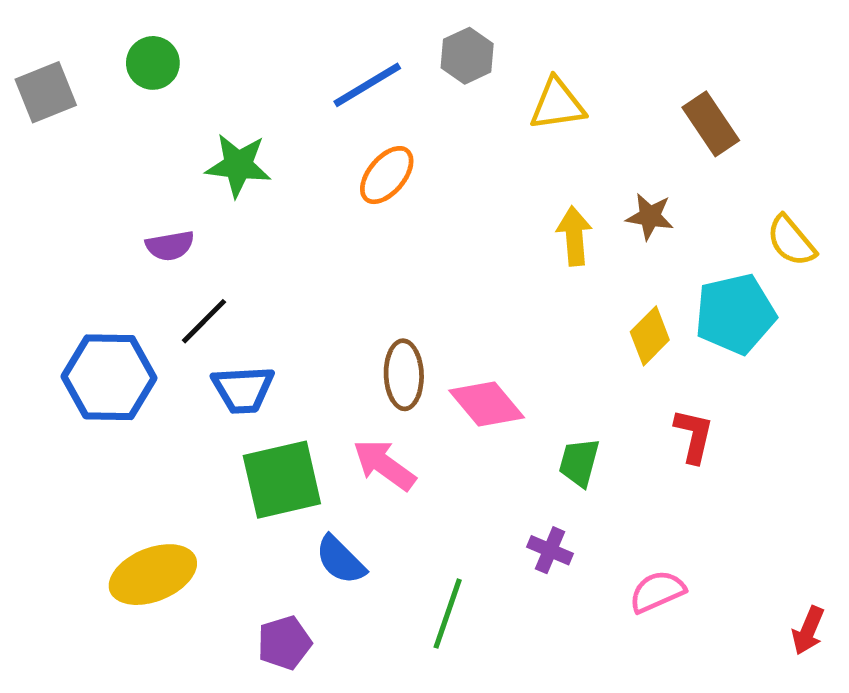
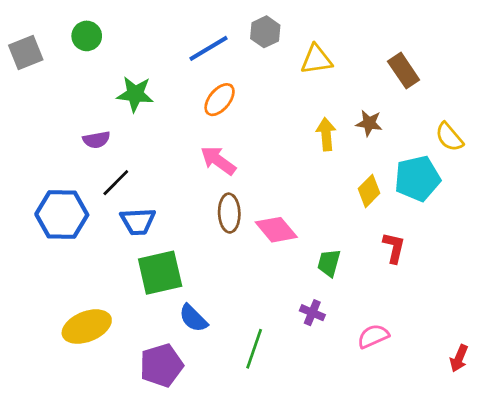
pink arrow: (384, 465) -> (218, 160), moved
purple pentagon: (284, 643) -> (161, 365), size x1.4

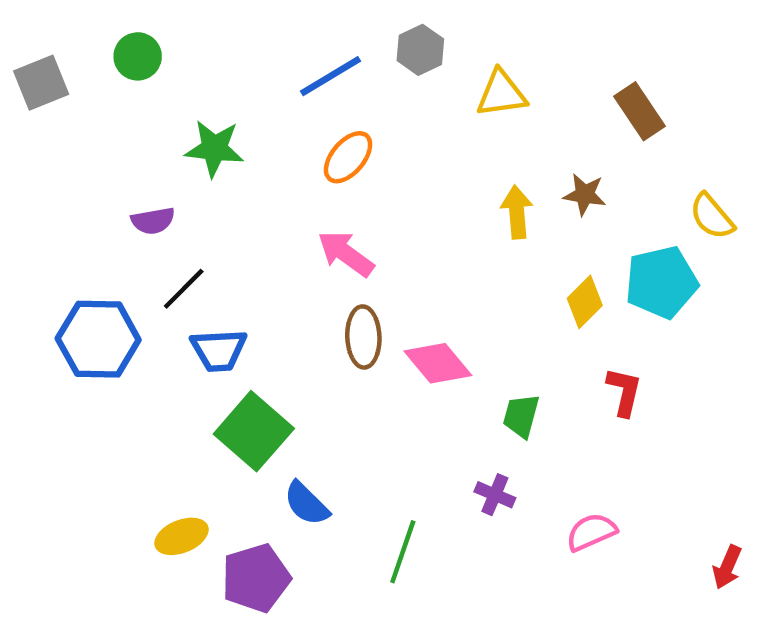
green square: (160, 273) -> (254, 431), turned -36
yellow ellipse: (87, 327) -> (181, 536), moved, size x0.7

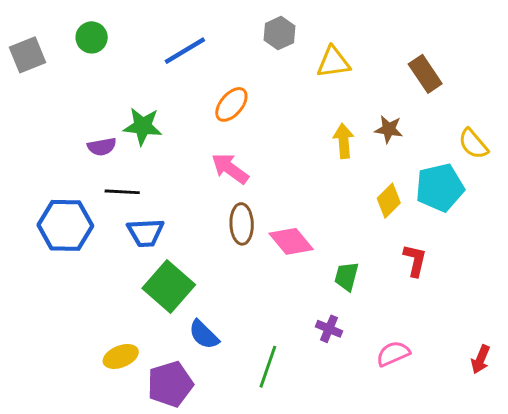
blue line: (330, 76) -> (185, 51), moved
green star: (214, 148) -> (143, 126), moved
black line: (184, 289) -> (122, 192), turned 48
red arrow: (727, 567) -> (481, 359), moved

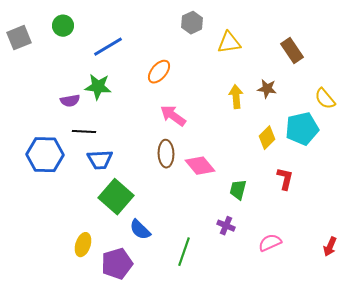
blue line: (185, 51) -> (108, 47), moved
pink arrow: (230, 169) -> (173, 116), moved
yellow ellipse: (121, 356) -> (83, 245), turned -50

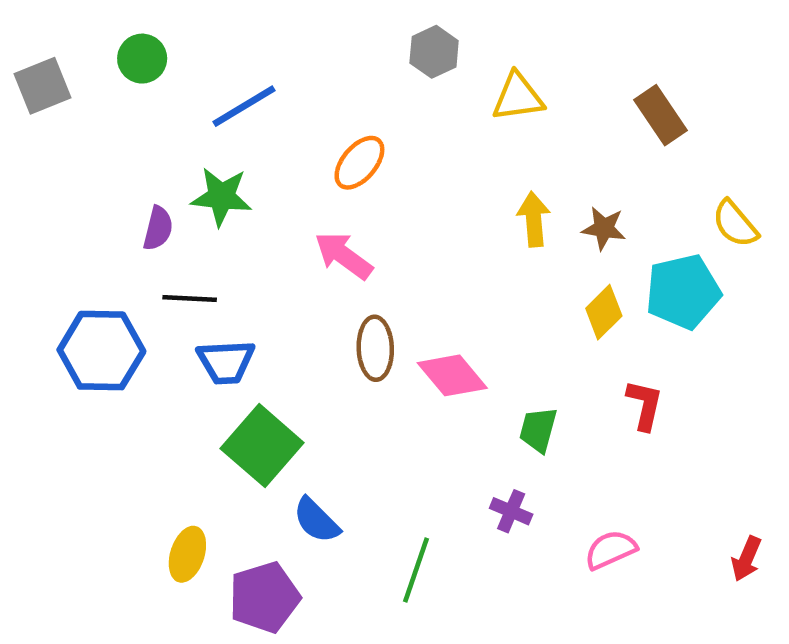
brown star: (267, 89) -> (604, 228), moved
purple semicircle: (70, 101) -> (158, 228), turned -66
pink arrow: (173, 116) -> (344, 255), moved

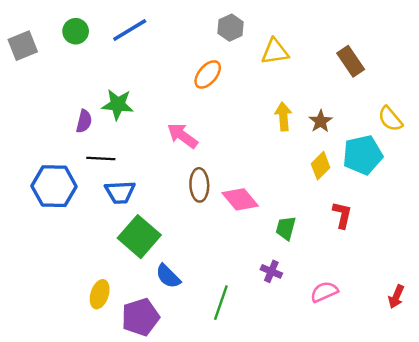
blue line: (244, 106) -> (130, 30), moved
orange ellipse: (359, 163) -> (208, 74), moved
brown star: (604, 228) -> (321, 121), turned 30

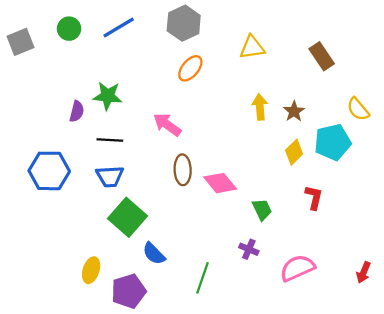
gray hexagon: (231, 28) -> (184, 23), moved, size x1.4
black line: (101, 159) -> (110, 140), moved
green trapezoid: (286, 228) -> (262, 210), turned 140
pink semicircle: (324, 292) -> (297, 268), size x1.4

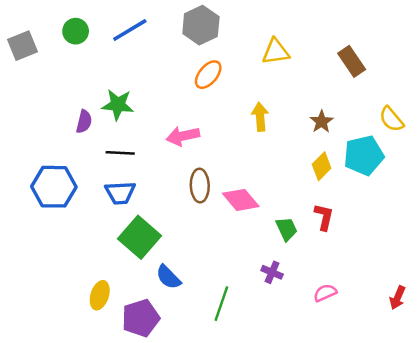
yellow arrow: (260, 107) -> (260, 117), moved
pink arrow: (167, 125) -> (183, 136), turned -48
red L-shape: (314, 197) -> (324, 217), moved
pink semicircle: (297, 268) -> (325, 293), size x0.6

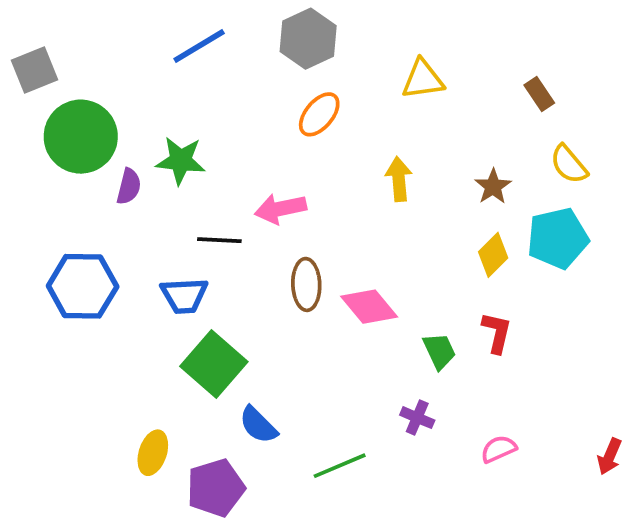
green circle: (76, 31) -> (81, 137), moved, size x1.8
brown rectangle: (352, 61) -> (539, 94), size x0.7
yellow semicircle: (391, 119) -> (569, 164), moved
black line: (120, 153) -> (219, 240), moved
green line: (221, 304) -> (340, 466), turned 48

